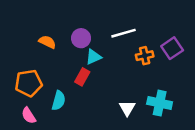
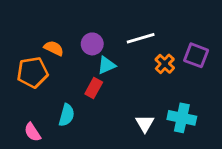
purple square: (172, 48) -> (196, 55), turned -35
orange cross: (145, 56) -> (165, 64), turned -35
orange pentagon: (29, 83) -> (32, 72), moved

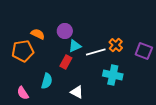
white line: (141, 38) -> (96, 52), moved
purple square: (196, 55) -> (144, 51), moved
cyan cross: (182, 118) -> (113, 75), moved
white triangle: (145, 124) -> (77, 92), moved, turned -32

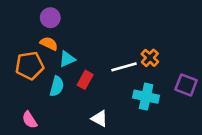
purple circle: (65, 31) -> (50, 18), moved
cyan triangle: (75, 46) -> (67, 59), moved
purple square: (144, 51) -> (186, 85), moved
cyan semicircle: (47, 81) -> (57, 86), moved

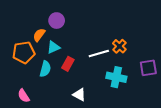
purple circle: (50, 18) -> (57, 21), moved
orange semicircle: (49, 44) -> (39, 35), turned -80
purple square: (186, 85) -> (148, 68), turned -30

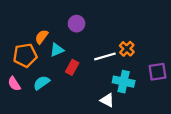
purple circle: (57, 21) -> (77, 24), moved
cyan semicircle: (45, 69) -> (42, 83), moved, turned -140
white triangle: (79, 95) -> (107, 100), moved
pink semicircle: (24, 96) -> (14, 84), moved

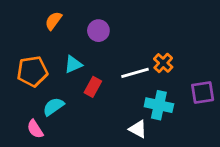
orange semicircle: (42, 37) -> (53, 21), moved
pink semicircle: (14, 84) -> (35, 129), moved

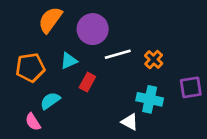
orange semicircle: (53, 21) -> (50, 20), size x1.5
purple circle: (98, 31) -> (93, 29), size x1.5
white line: (135, 73) -> (118, 54), moved

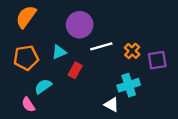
orange semicircle: (50, 20) -> (26, 17), moved
purple square: (191, 87) -> (157, 60), moved
cyan cross: (150, 99) -> (129, 85), turned -30

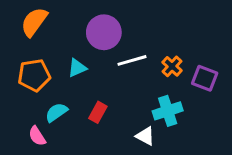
purple square: (157, 60) -> (205, 78), turned 30
red rectangle: (75, 70) -> (98, 112), moved

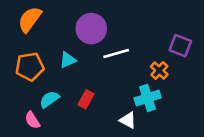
orange cross: (172, 66) -> (159, 70), moved
purple square: (205, 78) -> (180, 46), moved

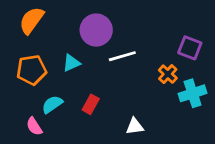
cyan cross: (148, 98) -> (193, 93), moved
white triangle: (128, 120) -> (135, 126), turned -36

